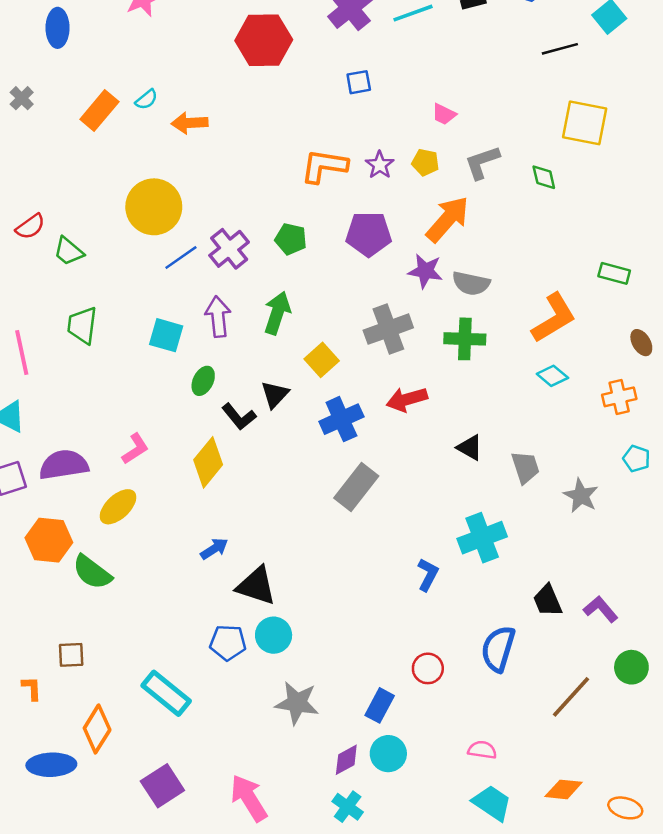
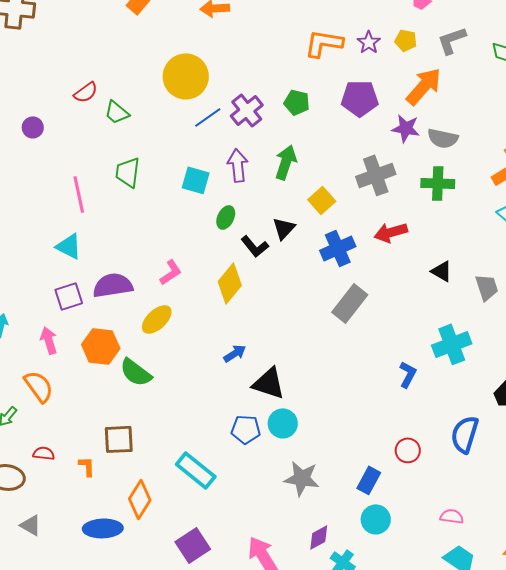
brown square: (71, 655) -> (119, 439), size x1.4
purple diamond: (346, 760) -> (319, 537), moved

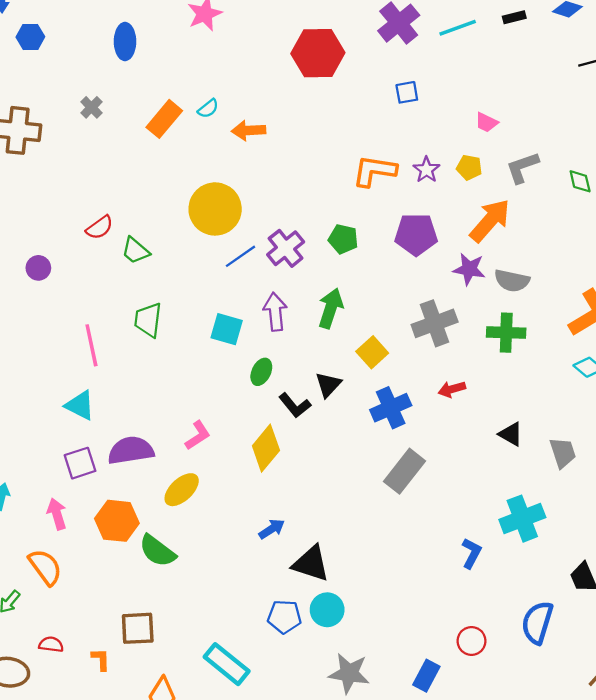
red arrow: (391, 232) -> (452, 389), size x0.7

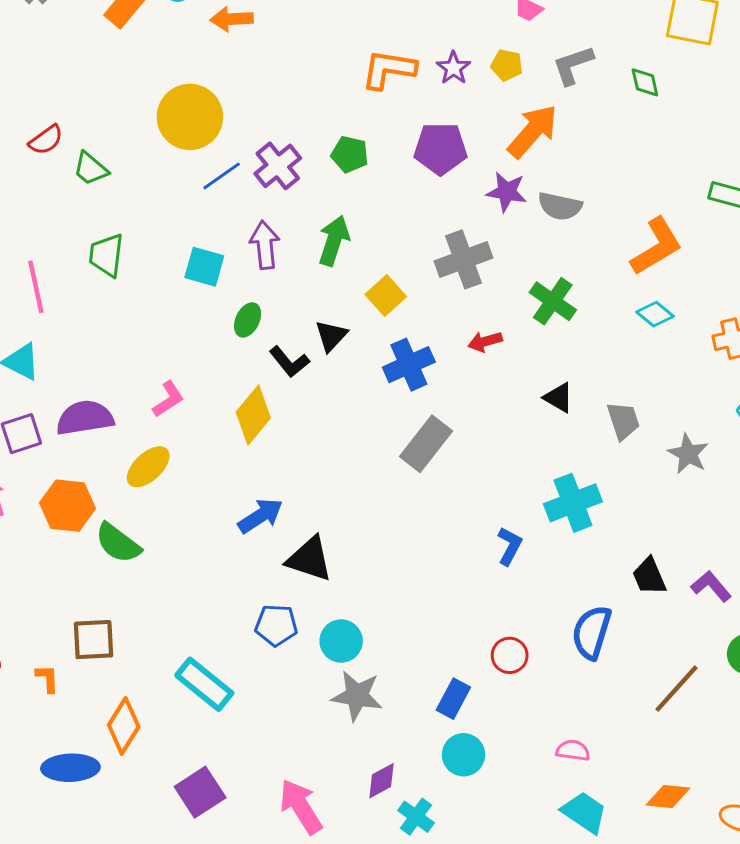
green cross: (506, 333) -> (553, 301), moved, turned 33
blue arrow: (272, 529) -> (260, 516), size x1.4
cyan circle: (327, 610) -> (341, 641), moved

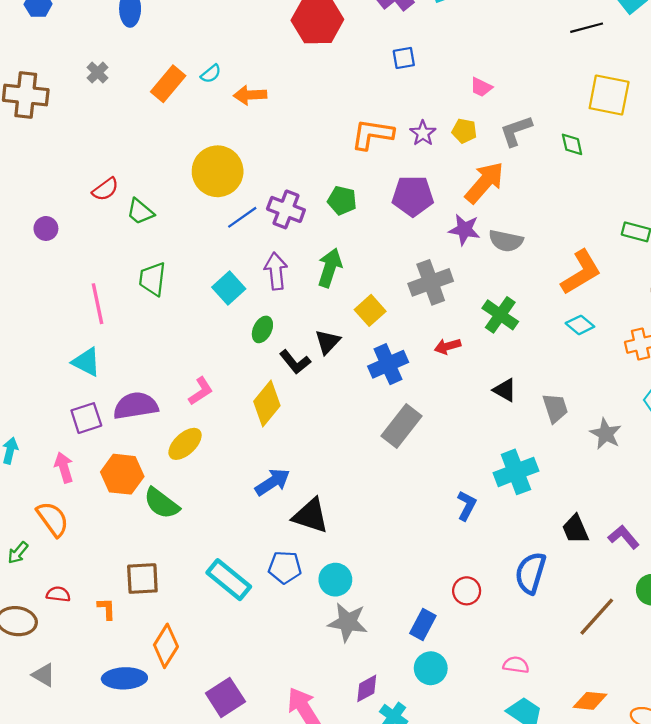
purple cross: (278, 166) -> (286, 209), turned -30
cyan square: (204, 267) -> (229, 288), turned 32
cyan rectangle: (204, 684) -> (229, 580), moved

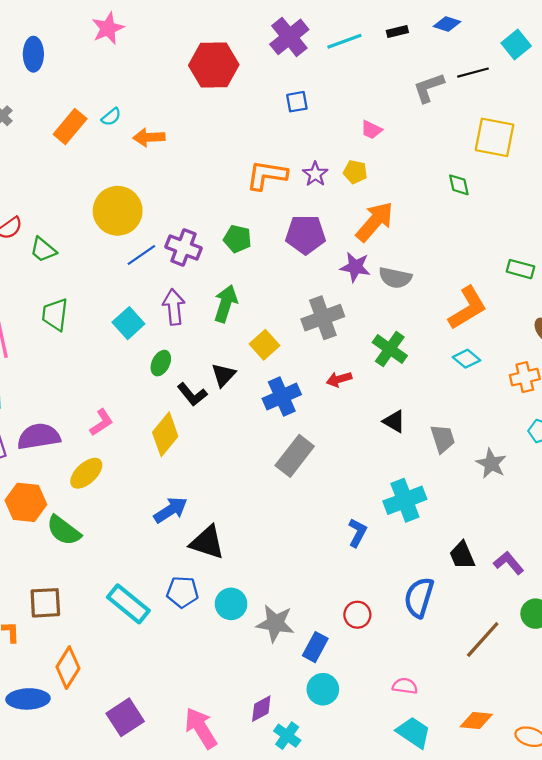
gray L-shape: (516, 131) -> (429, 88), moved
gray star: (348, 622) -> (275, 623), moved

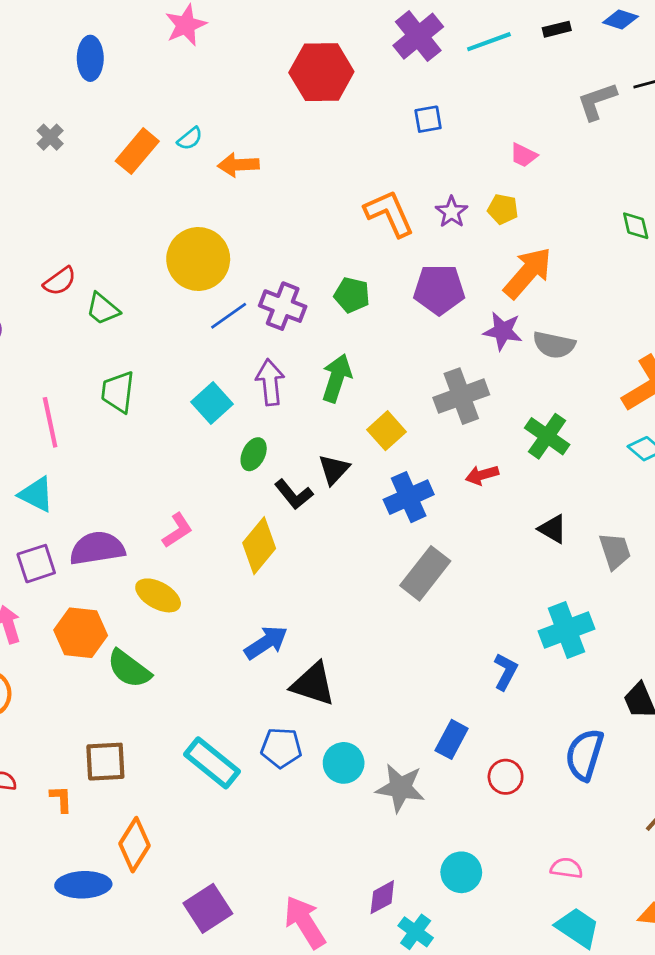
orange L-shape: (267, 175) -> (389, 213), turned 57
yellow ellipse: (86, 473) -> (158, 595), turned 72
blue rectangle: (315, 647) -> (452, 739), moved

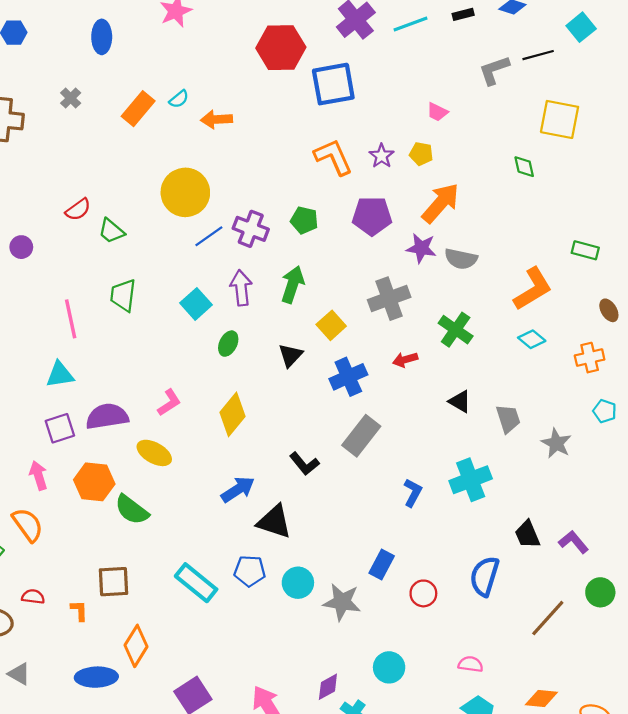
blue square: (428, 119) -> (333, 84), moved, size x2.0
cyan triangle: (36, 494) -> (60, 375), turned -36
black L-shape: (294, 494) -> (304, 464), moved
blue L-shape: (506, 672) -> (413, 493), moved

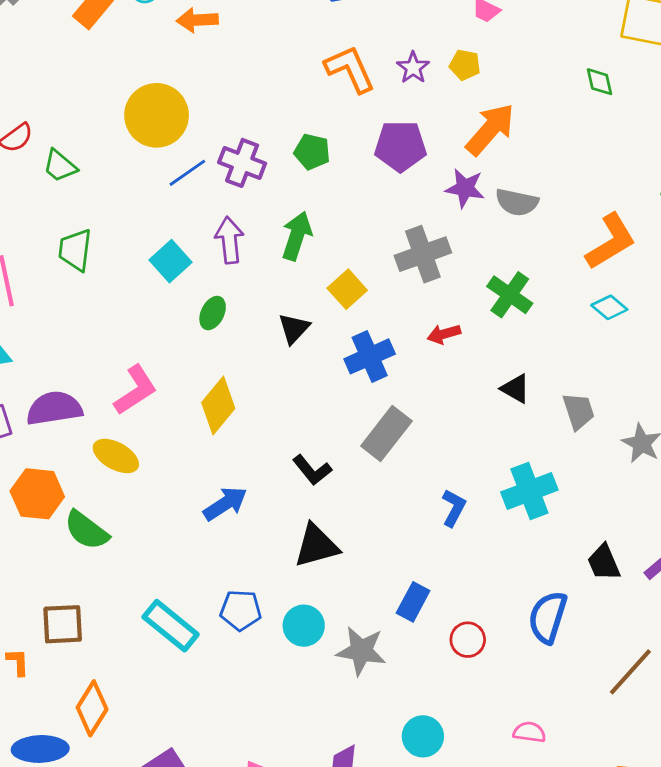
pink L-shape: (169, 403) -> (135, 390), size x1.4
black triangle: (274, 522) -> (316, 546), moved, turned -33

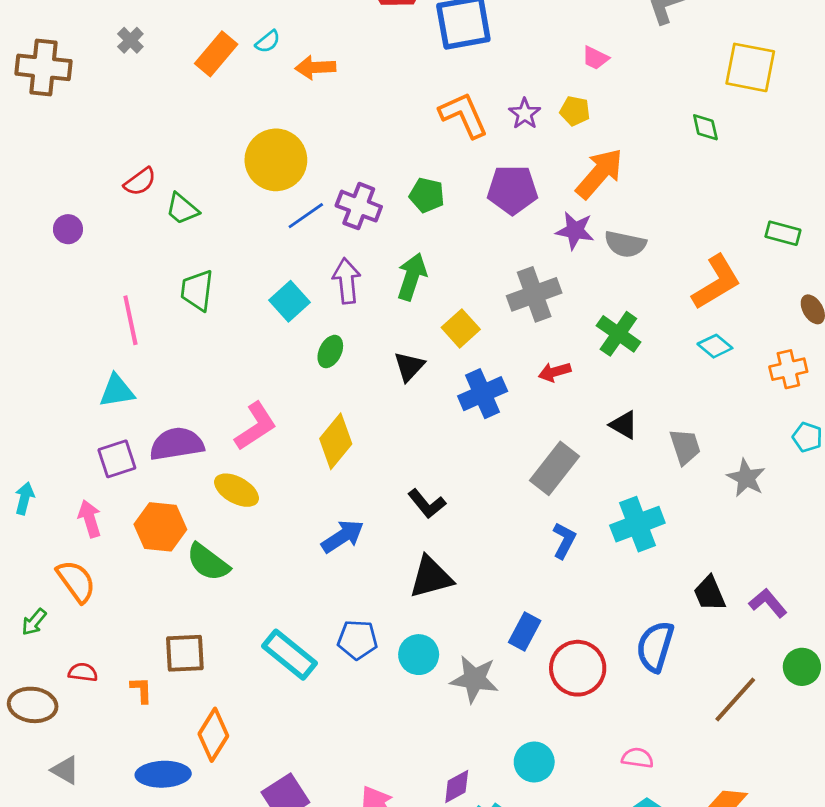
gray rectangle: (386, 434) -> (555, 468), moved
red circle: (468, 640) -> (578, 668), size x1.6

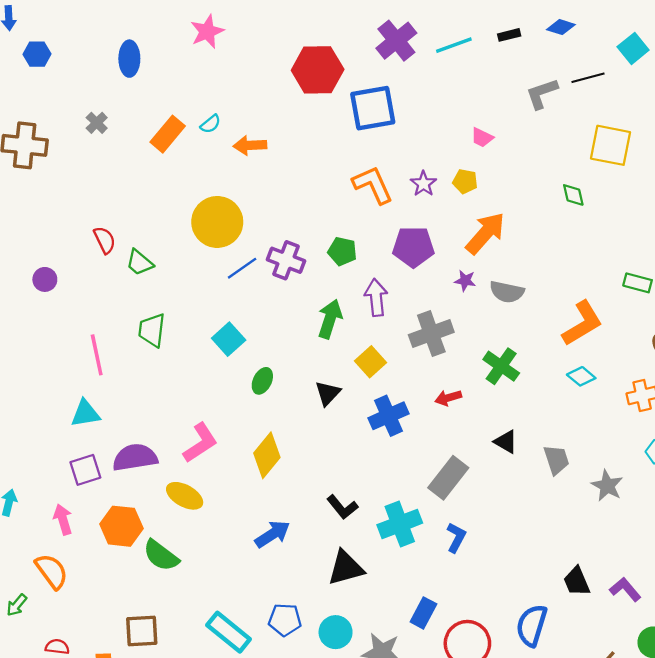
red semicircle: (140, 182) -> (105, 240), turned -80
purple star: (575, 231) -> (465, 281), size x0.7
purple arrow: (347, 281) -> (376, 297), moved
cyan cross: (637, 524) -> (400, 524), moved

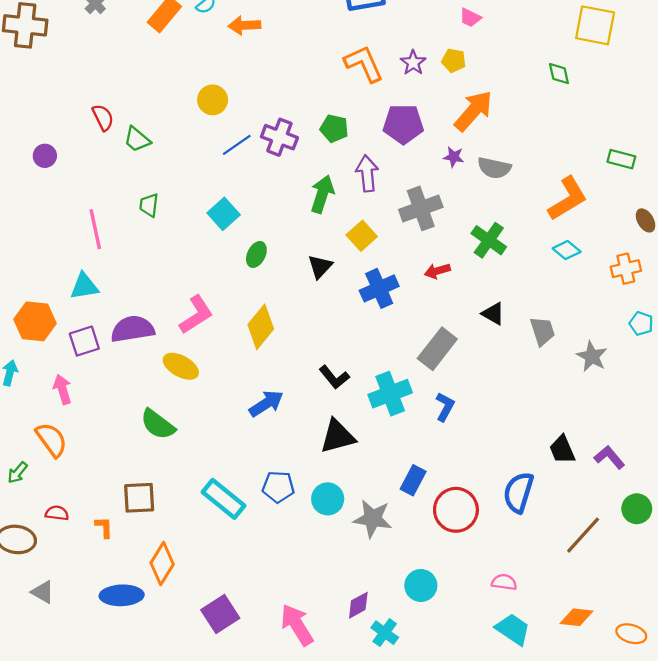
yellow circle: (217, 222) -> (213, 100), size x0.6
green trapezoid: (152, 330) -> (149, 205), size x0.7
orange hexagon: (121, 526) -> (35, 321), moved

